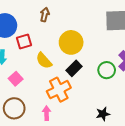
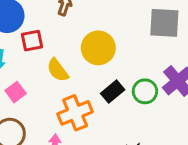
black rectangle: (74, 68) -> (113, 92), moved

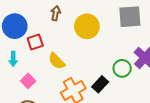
yellow circle: (98, 48) -> (87, 26), moved
black rectangle: (113, 92) -> (100, 84), moved

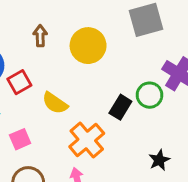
pink square: (28, 81) -> (20, 139), turned 32
black rectangle: (100, 84) -> (120, 107), moved

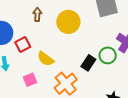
pink square: (20, 139) -> (30, 80), moved

